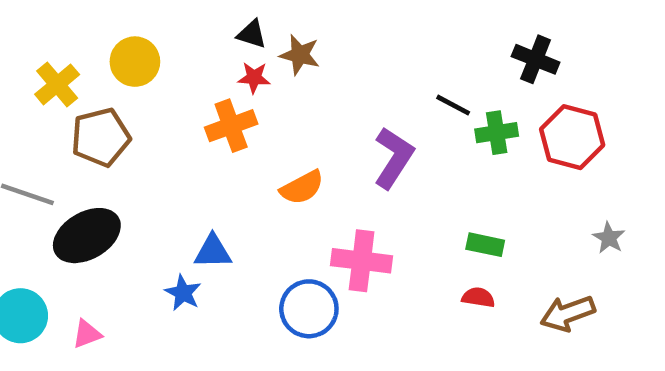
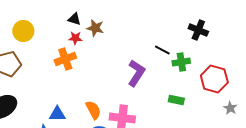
red hexagon: (572, 137) -> (214, 79), moved
orange semicircle: (302, 187) -> (93, 110), moved, turned -90
green rectangle: (485, 245) -> (176, 100), moved

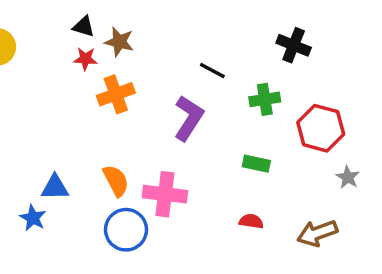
black line: (162, 50) -> (212, 71), moved
orange cross: (65, 59) -> (116, 94), moved

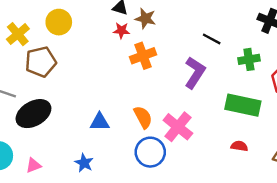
green rectangle: (256, 164) -> (243, 105), size x1.8
pink cross: (165, 194) -> (178, 127), turned 32
blue star: (33, 218) -> (84, 163), moved

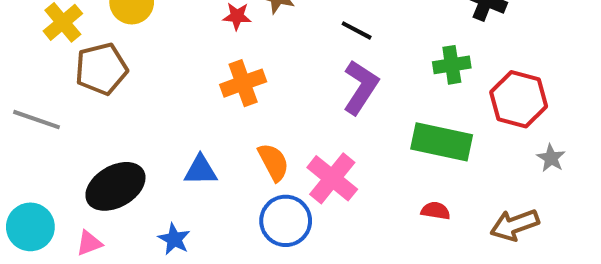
black line: (212, 39) -> (357, 30), moved
orange cross: (143, 56) -> (243, 83), moved
black ellipse: (33, 114) -> (115, 186), moved

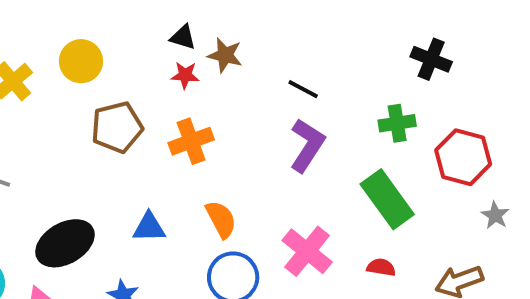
brown pentagon: (101, 69) -> (117, 127), moved
green rectangle: (442, 142) -> (387, 199), turned 42
pink cross: (332, 178) -> (307, 251), moved

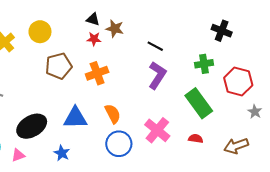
blue triangle: (149, 227) -> (75, 118), size x1.4

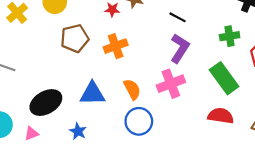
pink cross: (157, 130) -> (171, 84), moved, turned 30
red semicircle: (196, 139) -> (221, 116), size x1.6

